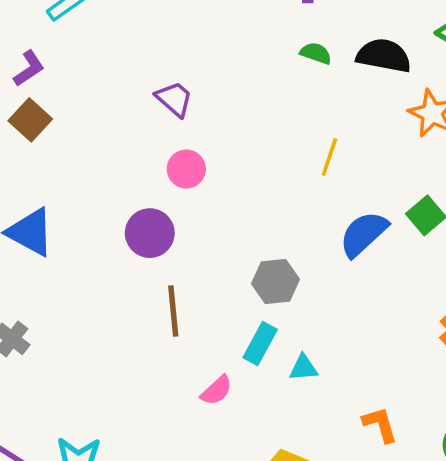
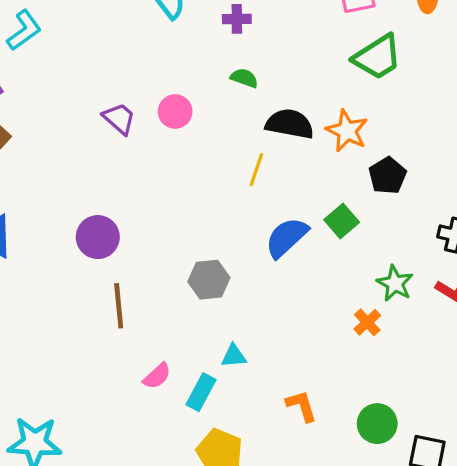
black semicircle: (384, 56) -> (290, 124), moved
pink circle: (186, 169) -> (175, 111), moved
cyan rectangle: (260, 344) -> (201, 392), moved

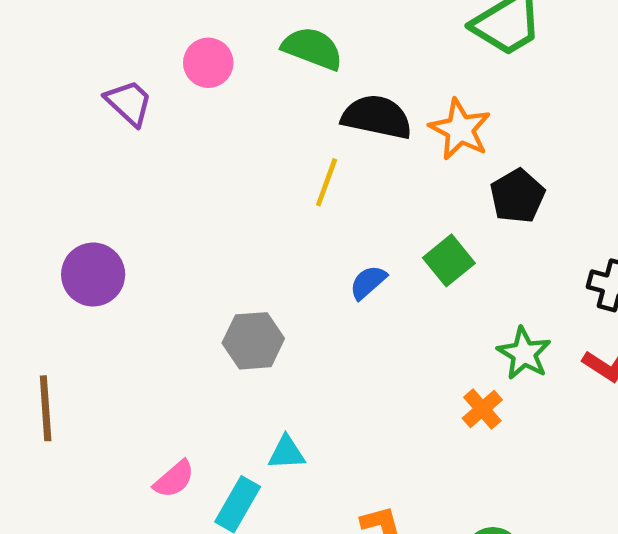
green semicircle: (244, 78) -> (312, 48), size x1.5
pink circle: (175, 111) -> (208, 63), moved
blue semicircle: (287, 237) -> (368, 282), size x0.6
brown line: (119, 306) -> (46, 408), moved

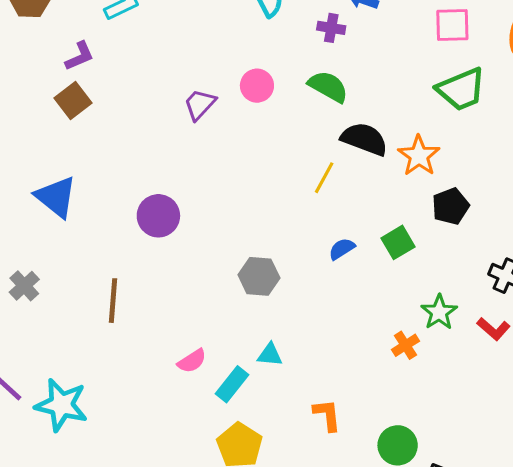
purple trapezoid: (129, 103) -> (200, 104), turned -99

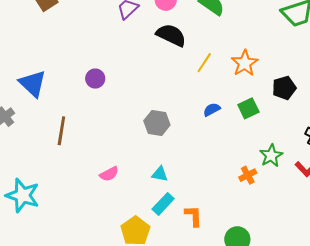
black semicircle: (364, 139) -> (171, 35), moved
orange star: (419, 156) -> (245, 63), moved
blue triangle: (56, 197) -> (33, 84), moved
purple circle: (158, 216) -> (95, 79), size x0.7
cyan rectangle: (232, 384) -> (163, 204), moved

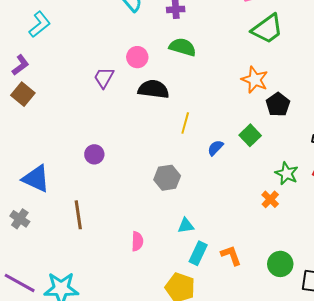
yellow line: (204, 63) -> (185, 123), moved
orange star: (245, 63) -> (255, 80), moved
pink semicircle: (109, 174) -> (137, 241), turned -42

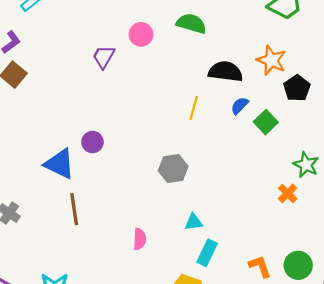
black semicircle: (153, 89) -> (226, 72), moved
blue semicircle: (215, 148) -> (240, 106), moved
blue triangle: (36, 179) -> (60, 164), moved
orange L-shape: (231, 255) -> (260, 266), moved

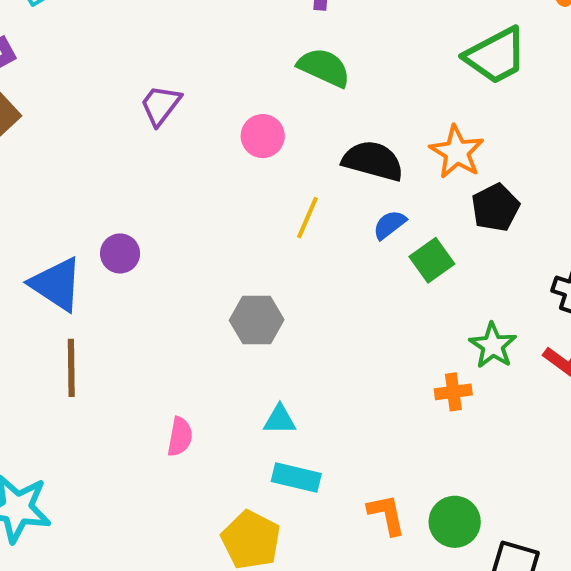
pink circle: (141, 34) -> (263, 136), moved
orange cross: (288, 193) -> (453, 392), turned 30
cyan rectangle: (207, 253) -> (296, 477), turned 70

